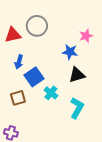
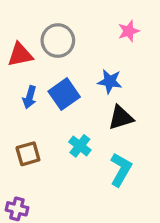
pink star: (86, 36) -> (129, 31), moved
blue square: (34, 77) -> (64, 94), moved

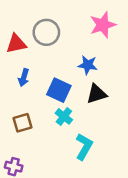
pink star: (129, 31) -> (103, 25), size x1.5
blue square: (64, 94) -> (59, 90), moved, turned -30
cyan L-shape: (121, 170) -> (84, 147), moved

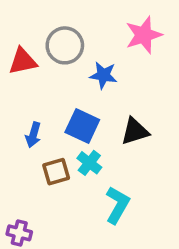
blue star: (88, 65) -> (103, 75), moved
blue arrow: (24, 78) -> (33, 135), moved
brown square: (22, 123) -> (56, 172), moved

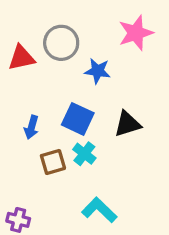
cyan L-shape: (117, 205) -> (99, 210), moved, turned -76

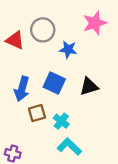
red triangle: (21, 58) -> (15, 40), turned 36
blue arrow: (31, 127) -> (22, 89), size x1.5
cyan cross: (84, 154) -> (61, 121), moved

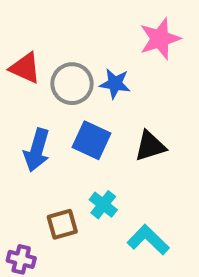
gray circle: (43, 30) -> (72, 84), moved
brown square: (37, 113) -> (62, 224), moved
cyan L-shape: (69, 147) -> (148, 240), moved

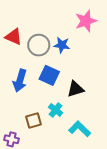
black triangle: (150, 146) -> (75, 89), moved

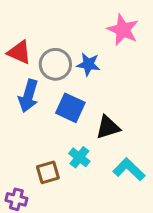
pink star: (86, 21) -> (123, 30), turned -30
blue arrow: (20, 81) -> (28, 96), moved
cyan L-shape: (80, 129) -> (129, 169), moved

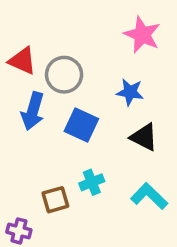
blue star: (88, 64) -> (130, 92), moved
black triangle: (108, 127) -> (144, 137), moved, turned 44
cyan cross: (79, 157) -> (92, 182), turned 30

